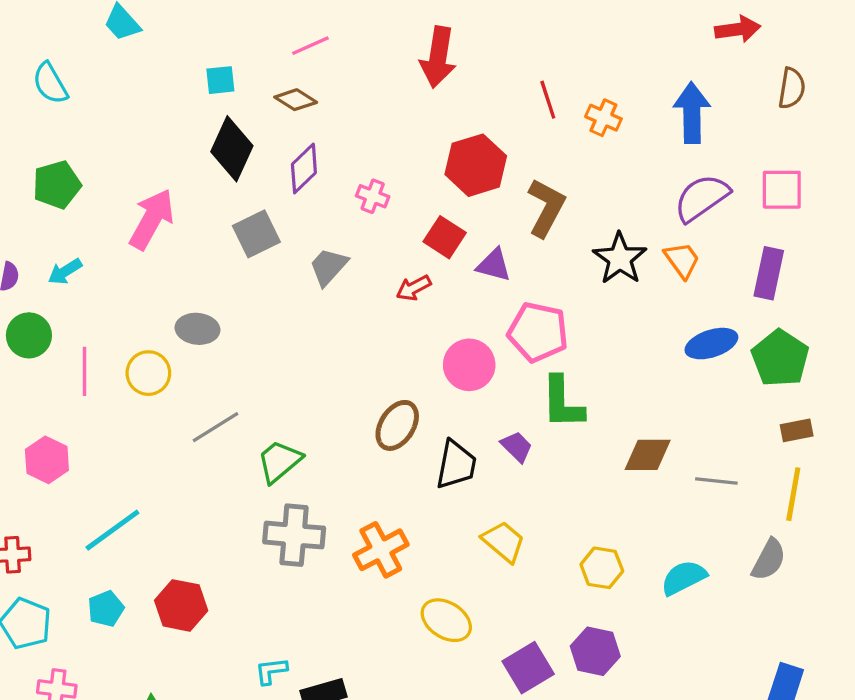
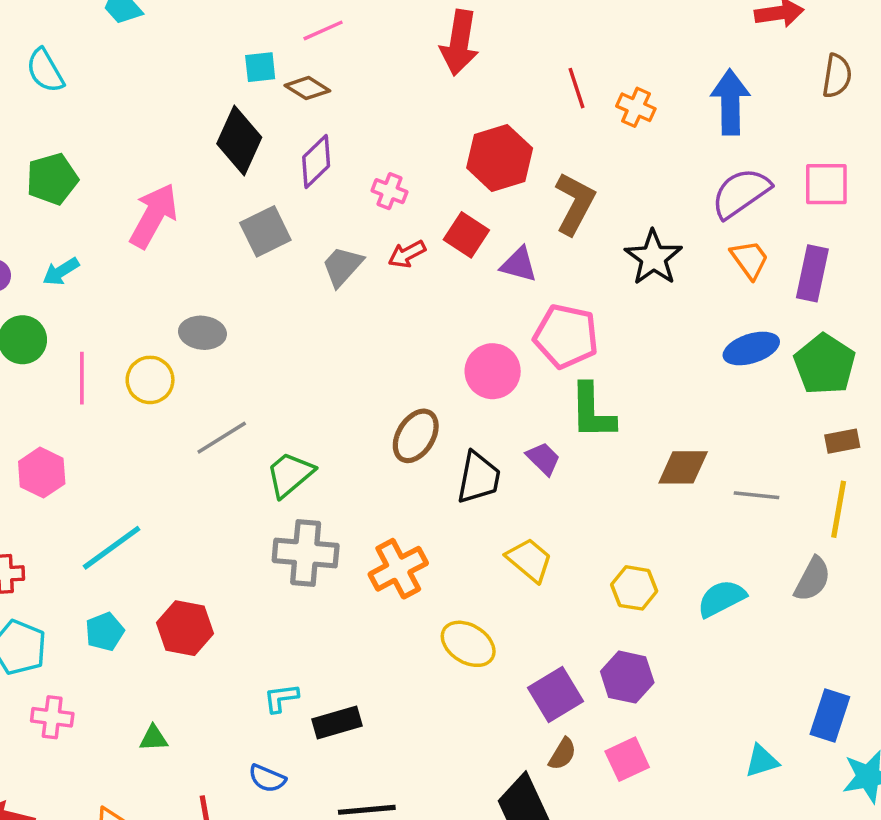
cyan square: (220, 80) -> (260, 67), moved
orange trapezoid: (682, 260) -> (750, 259), moved
red arrow: (414, 288) -> (407, 254), moved

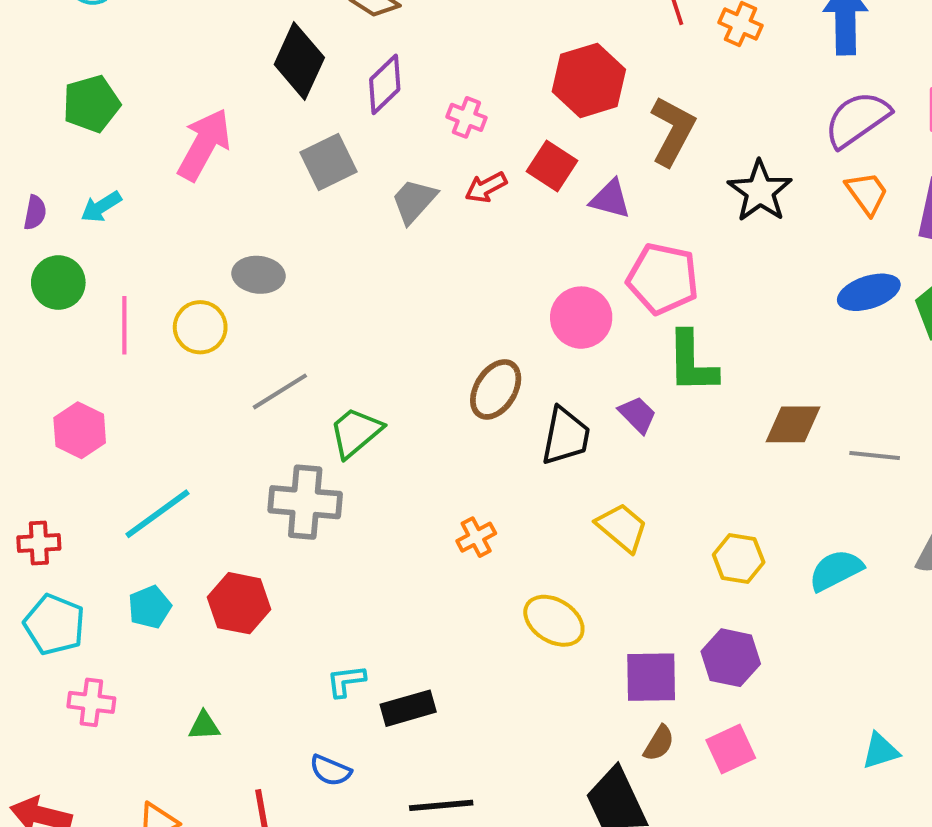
gray cross: (306, 553) -> (305, 502), moved
orange cross: (398, 569) -> (476, 537), size x0.6
purple square: (556, 695) -> (651, 677), turned 30

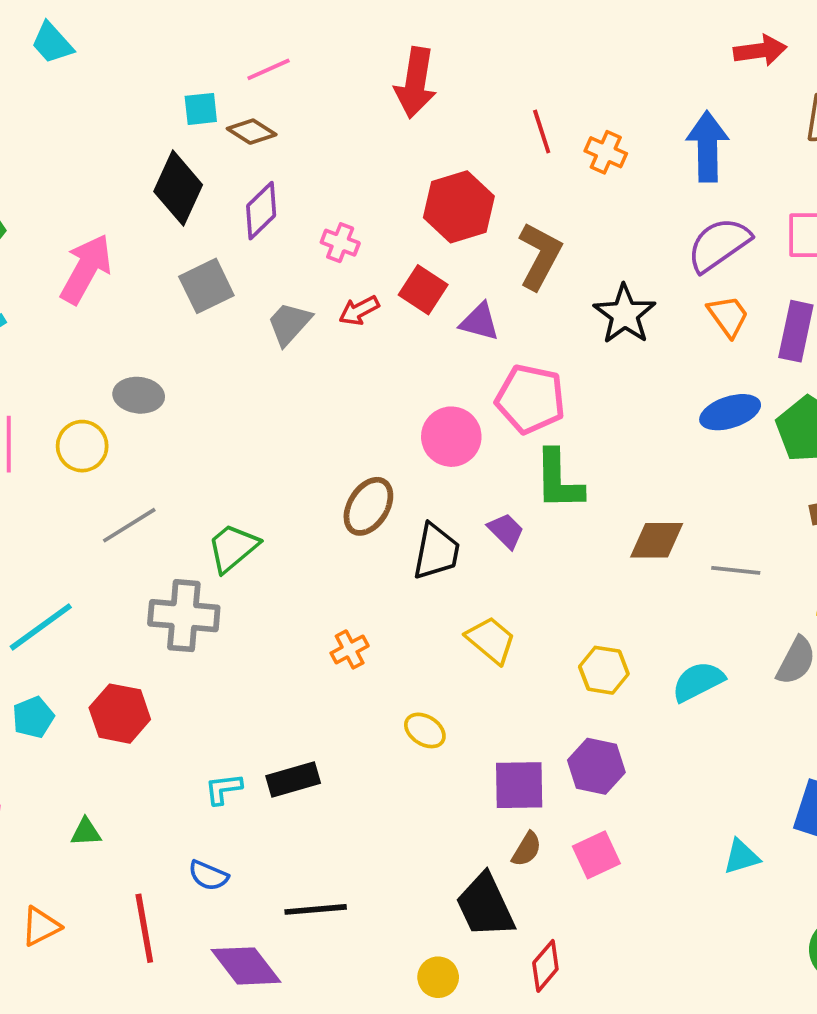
gray line: (280, 391) -> (129, 525), moved
yellow ellipse: (554, 621) -> (425, 730), size x0.7
black rectangle: (408, 708) -> (293, 779), moved

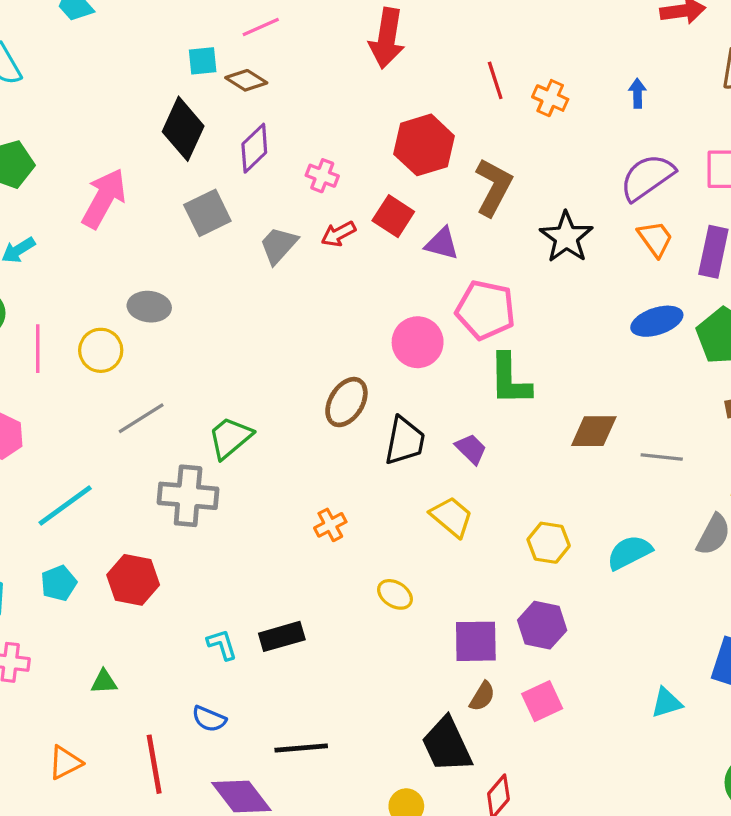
blue arrow: (707, 147) -> (637, 93), size x0.5
purple trapezoid: (506, 531) -> (471, 449), moved
cyan L-shape: (223, 789) -> (222, 645), turned 80

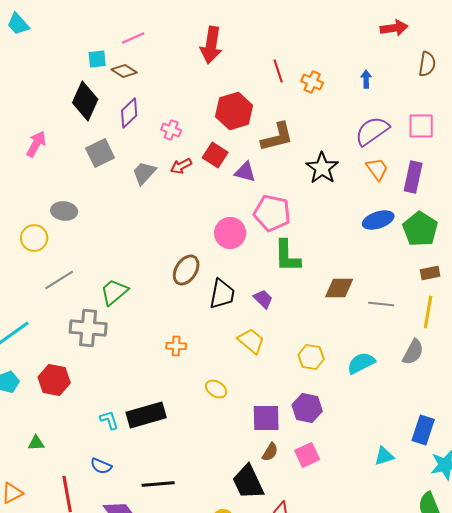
brown L-shape: (494, 187) -> (277, 137), turned 48
pink arrow: (104, 198) -> (36, 144), size x0.7
orange cross: (330, 525) -> (176, 346), turned 30
black rectangle: (282, 636) -> (146, 415), size x1.4

